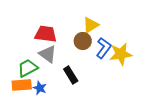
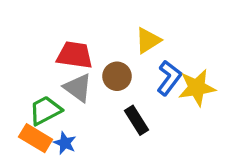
brown circle: (83, 41) -> (117, 76), moved
black rectangle: (71, 75) -> (137, 120), moved
orange rectangle: (22, 85) -> (36, 138), turned 36

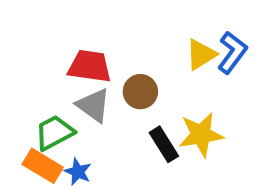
yellow triangle: (148, 40) -> (201, 54), moved
blue L-shape: (169, 78) -> (232, 53), moved
yellow star: (197, 88) -> (201, 135), moved

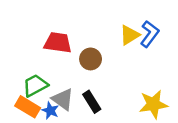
gray triangle: (93, 105) -> (63, 99), moved
yellow star: (201, 135) -> (153, 104), moved
black rectangle: (164, 144) -> (92, 102), moved

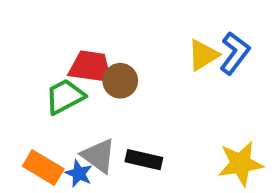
brown circle: (91, 59) -> (120, 81), moved
green trapezoid: (35, 85) -> (65, 96), moved
black rectangle: (92, 102) -> (144, 160), turned -45

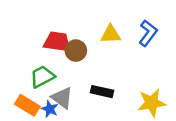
yellow triangle: (203, 55) -> (111, 34), moved, turned 30
green trapezoid: (65, 96) -> (42, 77), moved
black rectangle: (144, 160) -> (102, 92), moved

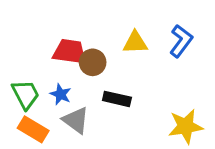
green trapezoid: (42, 77) -> (26, 94), moved, turned 90
black rectangle: (102, 92) -> (117, 99), moved
blue star: (50, 109) -> (61, 94), moved

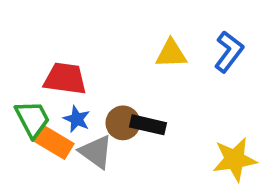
red trapezoid: (70, 52) -> (65, 79), moved
brown circle: (93, 62) -> (123, 123), moved
orange rectangle: (33, 129) -> (54, 142), moved

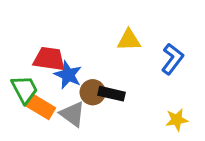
blue L-shape: (229, 52) -> (172, 59), moved
blue star: (77, 119) -> (68, 75), moved, size x1.4
yellow star: (235, 159) -> (177, 120), size x0.7

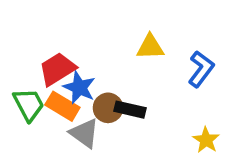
red trapezoid: (49, 59) -> (57, 69), turned -40
orange rectangle: (41, 107) -> (62, 106), moved
yellow star: (177, 120) -> (206, 140), turned -30

